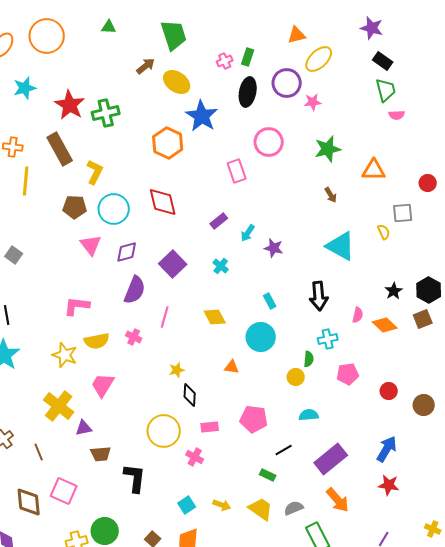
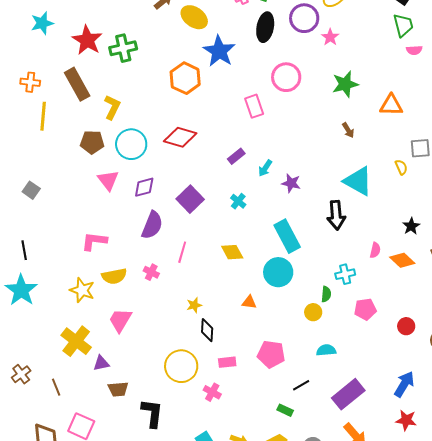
pink star: (313, 102) -> (330, 37), turned -30
red diamond: (163, 202) -> (180, 137), turned -60
black arrow: (319, 296) -> (336, 215), moved
cyan rectangle: (270, 301) -> (287, 236), size x2.0

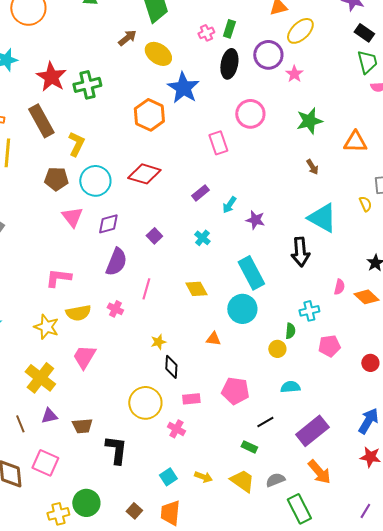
purple square: (190, 199) -> (154, 236), size x0.6
purple triangle: (101, 363) -> (49, 416), moved

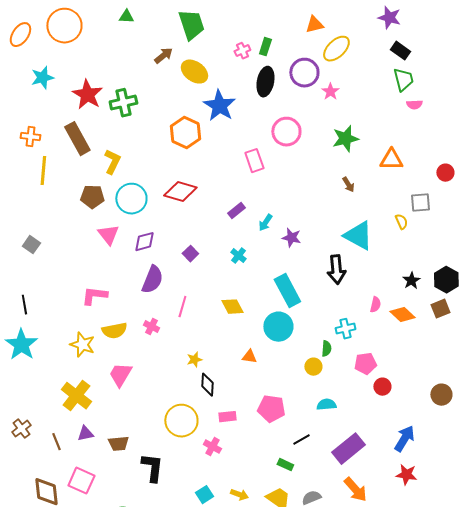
red circle: (370, 363) -> (382, 387), moved

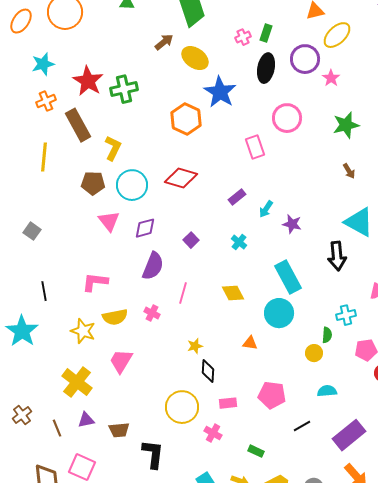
orange cross: (30, 137) -> (46, 101), moved, turned -30
black line: (24, 305) -> (44, 291), moved
green rectangle: (285, 465) -> (256, 451), moved

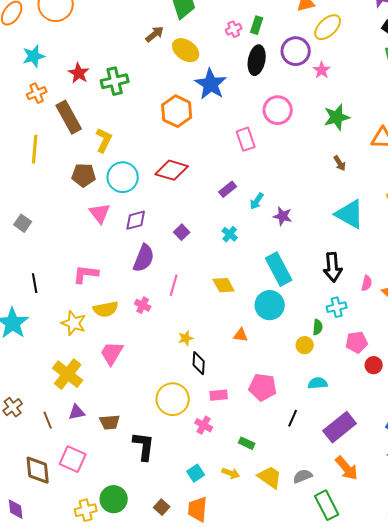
red star: (88, 81) -> (79, 73), size x0.7
black arrow: (337, 256) -> (333, 267), moved
black line: (302, 426) -> (293, 418), turned -36

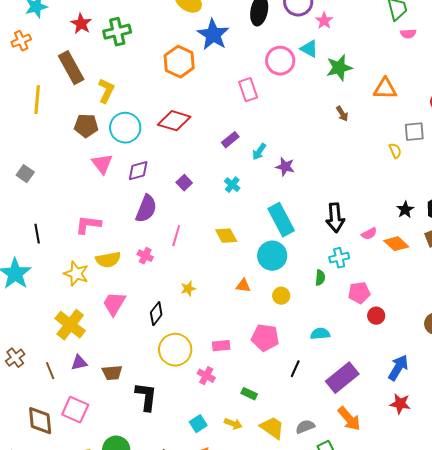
orange cross: (37, 93) -> (21, 41), moved
cyan triangle: (350, 214) -> (309, 49), moved, size x0.6
pink semicircle: (367, 283) -> (369, 234), turned 49
yellow circle: (305, 345) -> (281, 296), moved
black diamond: (199, 363) -> (156, 314), moved, turned 35

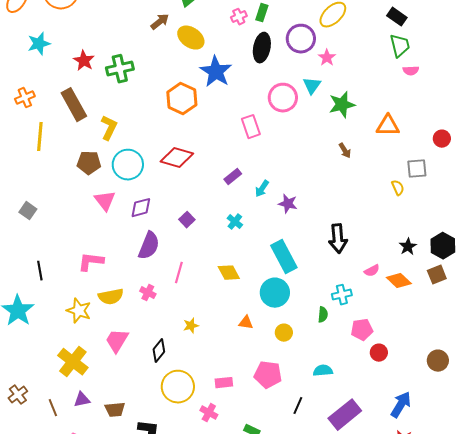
orange cross: (21, 41) -> (25, 98), moved
cyan triangle: (309, 49) -> (312, 86), turned 36
black arrow: (335, 218) -> (338, 239), moved

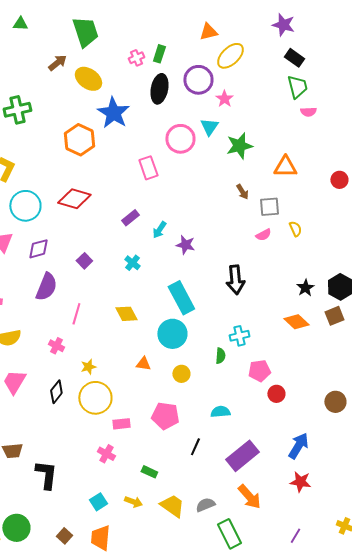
gray square: (417, 169) -> (269, 207), moved
pink semicircle: (372, 271) -> (263, 235), moved
pink cross: (148, 293) -> (56, 346), moved
yellow circle: (178, 387) -> (95, 398), moved

